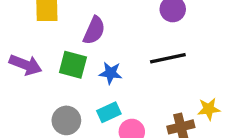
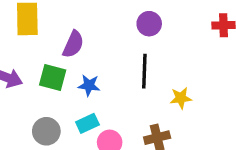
black line: (168, 58) -> (144, 71), turned -76
yellow star: (209, 109) -> (181, 98), moved

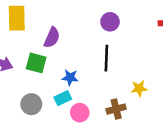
blue star: (89, 85) -> (70, 78), moved
yellow star: (181, 98) -> (139, 88), moved

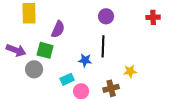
blue star: (70, 78) -> (85, 60), moved
gray circle: (31, 104) -> (34, 69), moved

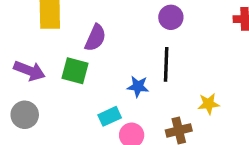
gray circle: (34, 69) -> (25, 115), moved

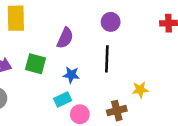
purple semicircle: (95, 38) -> (65, 38), moved
blue star: (138, 86) -> (71, 75), moved

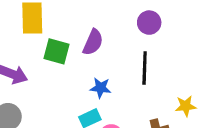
green square: (36, 64) -> (57, 51), moved

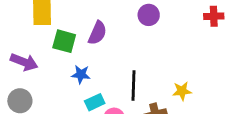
black line: (145, 68) -> (133, 86), moved
blue star: (101, 88) -> (81, 74), moved

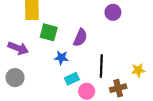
purple semicircle: (97, 33) -> (80, 38), moved

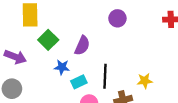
green square: (49, 32) -> (48, 40), turned 30
cyan rectangle: (72, 79) -> (79, 82), moved

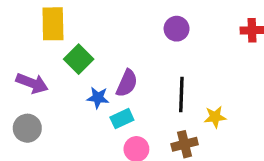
purple semicircle: (82, 46) -> (127, 83), moved
black line: (105, 76) -> (181, 94), moved

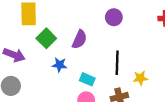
purple semicircle: (127, 83) -> (79, 39), moved
cyan rectangle: (122, 119) -> (87, 79), moved, turned 48

